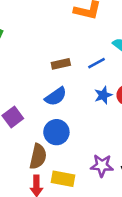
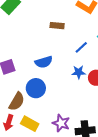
blue line: (96, 63) -> (81, 47), turned -32
brown rectangle: (61, 64) -> (57, 26), moved

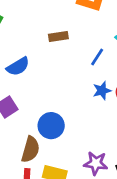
blue semicircle: (44, 62) -> (18, 66), moved

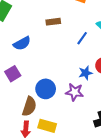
blue star: (102, 91) -> (86, 73), moved
purple star: (96, 163) -> (75, 92), moved

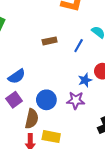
brown rectangle: (53, 22) -> (50, 41), moved
blue semicircle: (22, 43) -> (17, 76), moved
purple square: (13, 74) -> (14, 100), moved

